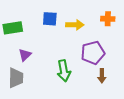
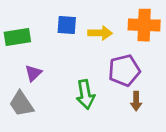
orange cross: (108, 19) -> (144, 25), size x1.6
gray trapezoid: (16, 78) -> (21, 104), turned 145

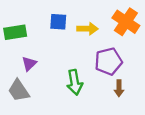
orange cross: (144, 25) -> (126, 22), turned 32

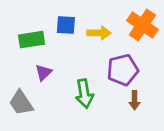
green rectangle: (15, 32) -> (32, 40), moved
purple triangle: (29, 64) -> (43, 73), moved

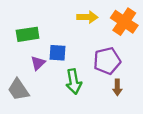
blue square: (66, 25) -> (57, 53), moved
yellow arrow: (99, 33) -> (87, 17), moved

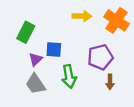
green rectangle: (28, 34) -> (26, 32), turned -54
gray trapezoid: (18, 90) -> (36, 84), moved

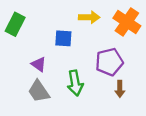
green rectangle: (26, 32) -> (15, 24), moved
blue square: (54, 50) -> (63, 38), moved
purple triangle: (36, 59) -> (39, 64), turned -40

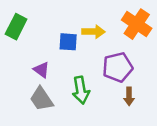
yellow arrow: (89, 17) -> (93, 32), moved

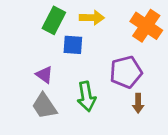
green rectangle: (16, 27) -> (54, 20), moved
yellow arrow: (93, 32) -> (92, 18), moved

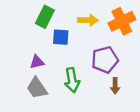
yellow arrow: (92, 18) -> (88, 20), moved
orange cross: (146, 26) -> (122, 21), turned 30
purple triangle: (44, 75) -> (37, 62), turned -49

